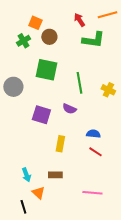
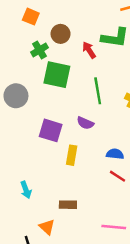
red arrow: (79, 20) -> (89, 50), moved
orange square: (35, 23) -> (31, 17), moved
green cross: (23, 41) -> (39, 50), moved
yellow rectangle: (60, 144) -> (72, 155), moved
cyan arrow: (26, 175) -> (26, 190), moved

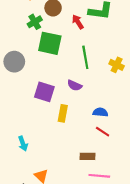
brown rectangle: (68, 205) -> (88, 156), moved

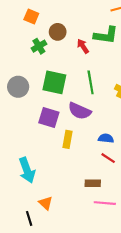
green square: (50, 43) -> (54, 82), moved
purple semicircle: (75, 85) -> (80, 111), size x1.5
cyan arrow: (23, 144) -> (27, 170), size x1.6

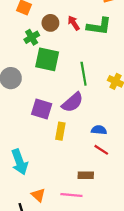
red arrow: (83, 46) -> (74, 23), moved
green square: (54, 82) -> (47, 59), moved
purple semicircle: (80, 111) -> (73, 102), turned -65
pink line: (105, 203) -> (71, 195), moved

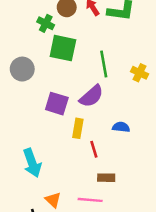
green cross: (32, 37) -> (46, 23), turned -32
red line: (101, 150) -> (94, 149), moved, turned 40

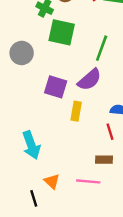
green line: (104, 64) -> (102, 48), turned 30
red line: (94, 149) -> (110, 132), moved

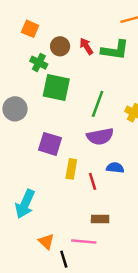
purple semicircle: (89, 80) -> (100, 136), moved, turned 30
red line: (110, 132) -> (93, 181), moved
cyan arrow: (31, 145) -> (25, 204), turned 44
black line: (34, 198) -> (64, 259), moved

